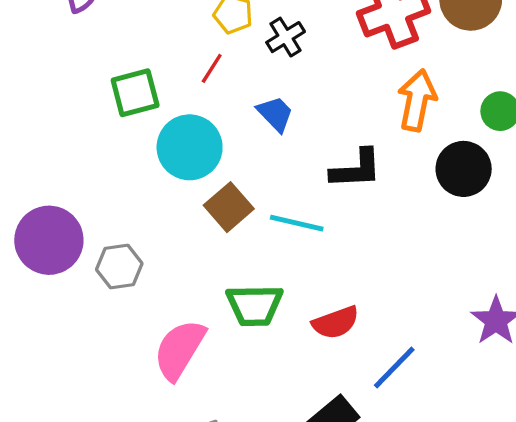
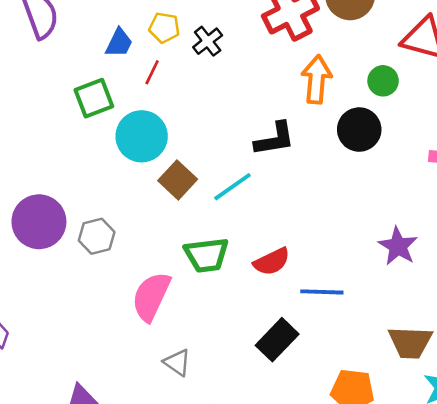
blue trapezoid: (275, 114) -> (119, 43), moved, turned 76
cyan line: (297, 223) -> (233, 187), turned -42
blue line: (394, 367) -> (322, 292), turned 54

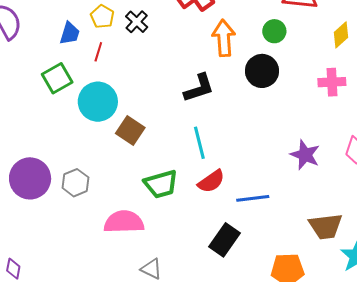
yellow pentagon: (164, 28) -> (102, 17), turned 30
cyan line: (233, 187) -> (199, 143), moved, turned -60
pink semicircle: (151, 297) -> (124, 222), turned 72

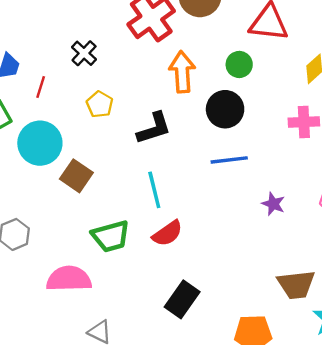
yellow pentagon: (102, 17) -> (100, 104), moved
purple star: (305, 155) -> (273, 204), size x0.7
blue line: (253, 198) -> (229, 160), moved

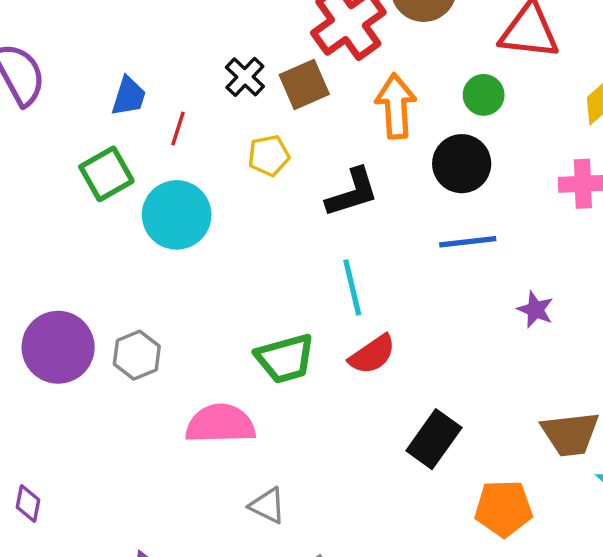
yellow pentagon: (100, 104) -> (269, 156), turned 30
brown square: (76, 176) -> (304, 84), moved, turned 32
black rectangle: (182, 299) -> (434, 439), moved

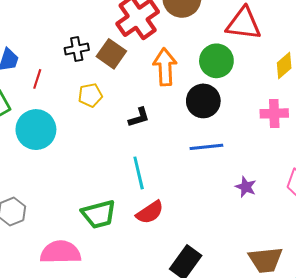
black cross: (245, 77) -> (77, 49), turned 35
brown square: (304, 84) -> (111, 54), turned -32
green circle: (484, 95) -> (216, 61), size x1.4
black L-shape: (352, 193) -> (139, 117), size x0.7

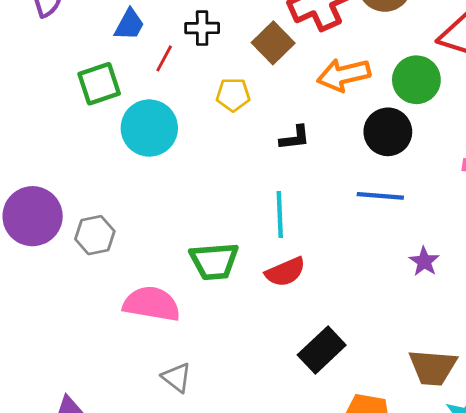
black cross: (77, 49) -> (202, 28), moved
orange arrow: (165, 67) -> (344, 75), turned -111

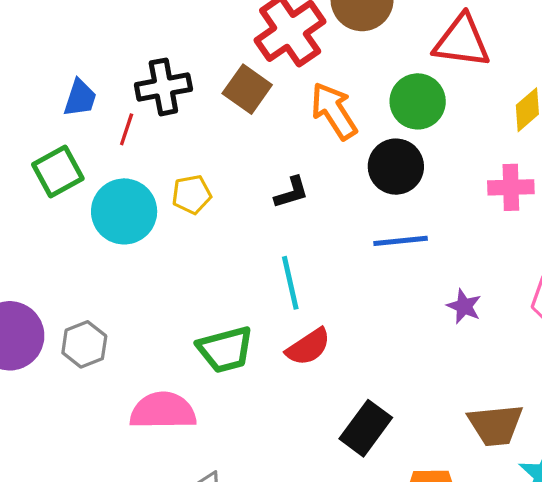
black cross: (202, 28) -> (163, 87), size x1.4
orange arrow: (344, 75) -> (334, 111), turned 81
yellow pentagon: (233, 95) -> (192, 194), moved

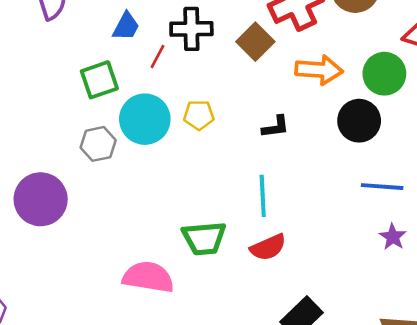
orange arrow: (334, 111) -> (319, 70), turned 117
blue line: (401, 241) -> (382, 187), moved
gray hexagon: (84, 344) -> (98, 144), moved

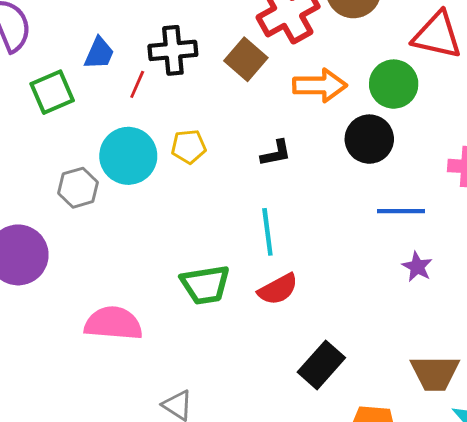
green square: (99, 80) -> (52, 92), moved
pink semicircle: (148, 277) -> (113, 323), moved

